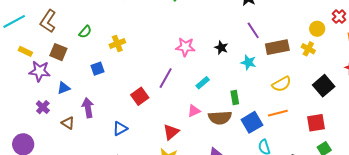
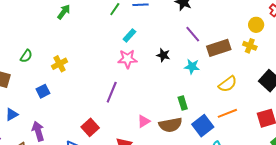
cyan rectangle: (203, 83) -> (129, 35), moved
red square: (140, 96) -> (90, 127), moved

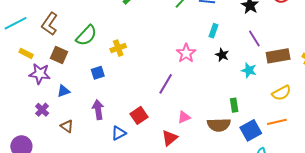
cyan rectangle: (129, 35) -> (213, 31), moved, turned -32
green semicircle: (26, 56) -> (86, 35), size x1.6
pink star: (127, 59) -> (186, 53), turned 30
pink triangle: (144, 121) -> (184, 117), moved
purple arrow: (38, 131) -> (98, 110), moved

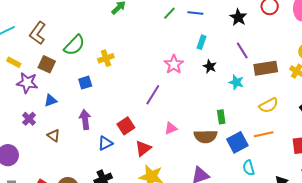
red triangle: (170, 138) -> (143, 148), moved

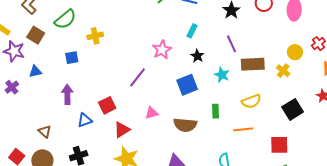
green rectangle: (221, 117) -> (215, 111), moved
brown triangle: (53, 136) -> (45, 131), moved
blue square: (237, 142) -> (187, 85), moved

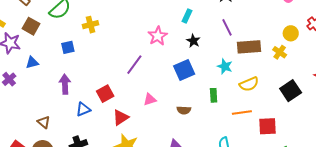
cyan star: (222, 75) -> (225, 66), moved
brown semicircle: (185, 125) -> (184, 110), size x0.6
red square: (279, 145) -> (268, 126), moved

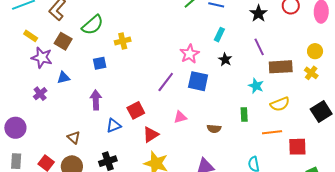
yellow circle: (291, 33) -> (315, 51), moved
blue square: (184, 70) -> (198, 81), moved, turned 35

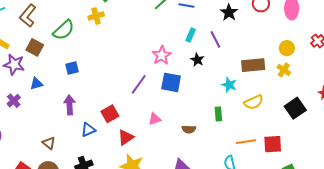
yellow cross: (123, 41) -> (96, 16), moved
purple line: (259, 47) -> (215, 39), moved
orange line: (272, 132) -> (246, 142), moved

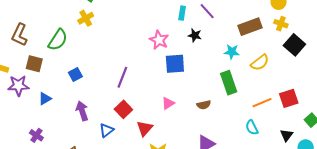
purple line: (139, 84) -> (122, 77), moved
purple cross: (14, 101) -> (36, 135), moved
black square: (295, 108) -> (294, 45), moved
green rectangle: (218, 114) -> (229, 83), size x1.6

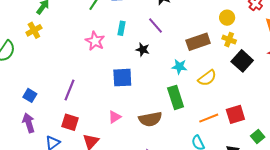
cyan rectangle: (182, 13) -> (122, 28), moved
pink star: (159, 40) -> (95, 41), moved
blue square: (75, 75) -> (30, 95), moved, turned -32
brown semicircle: (204, 105) -> (150, 119), size x1.6
red square: (123, 109) -> (70, 122), turned -30

